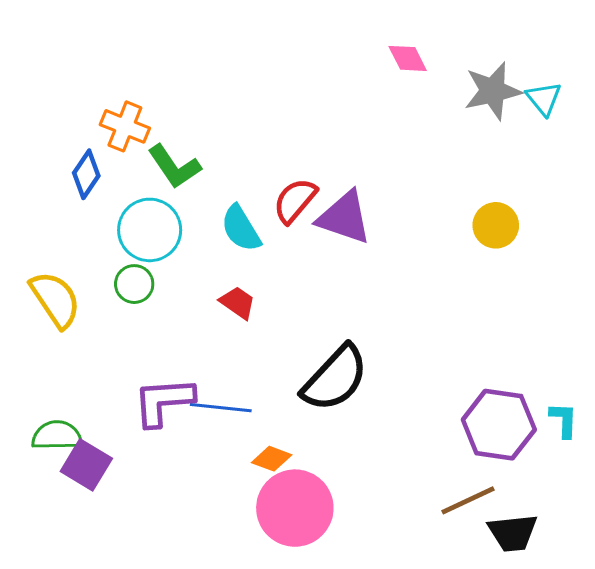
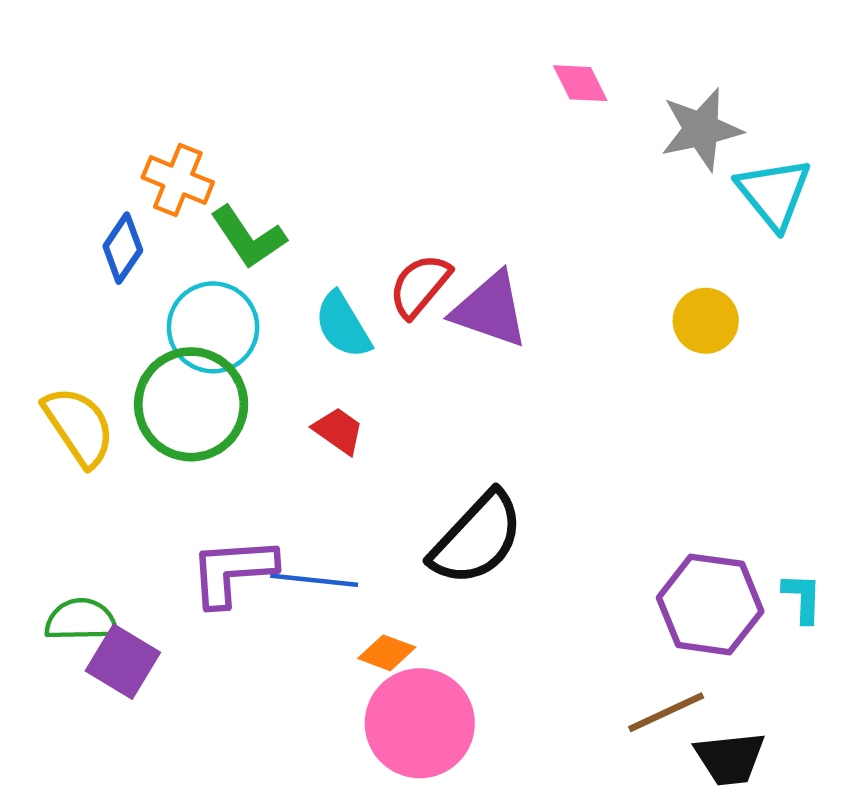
cyan triangle: (544, 99) -> (774, 193), moved, size x1.5
green circle: (134, 284) -> (191, 404), size x2.0

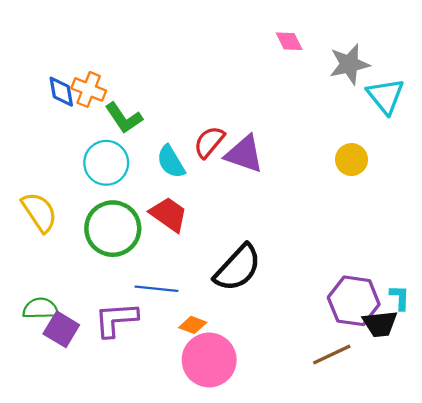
blue diamond: (123, 248) -> (61, 92), moved, turned -44
green circle: (191, 404) -> (113, 229), moved
red trapezoid: (338, 431) -> (169, 214), size x1.5
purple L-shape: (233, 571) -> (116, 319), moved
black trapezoid: (730, 758) -> (380, 324), moved

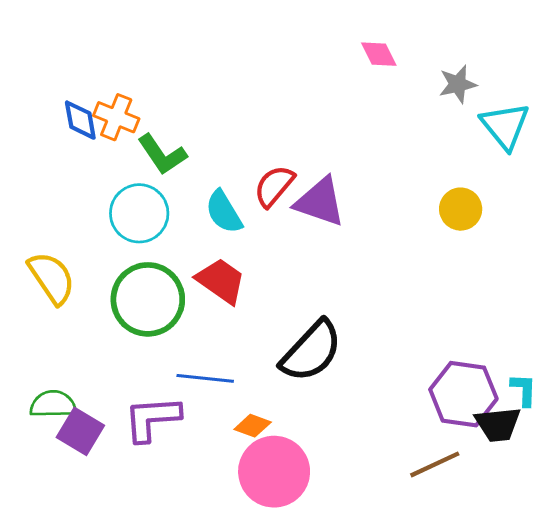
gray star: (349, 64) -> (458, 84), size x0.7

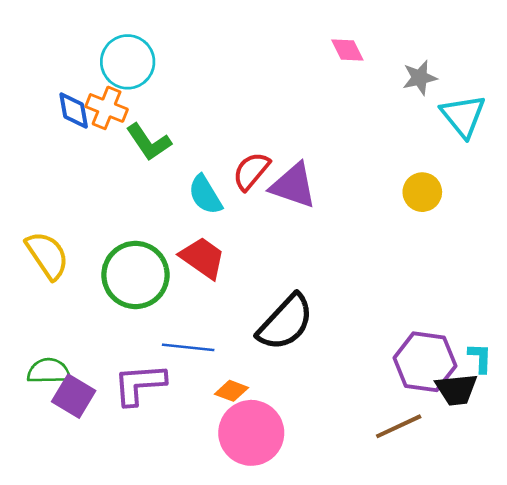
cyan circle: (139, 213) -> (128, 62), moved

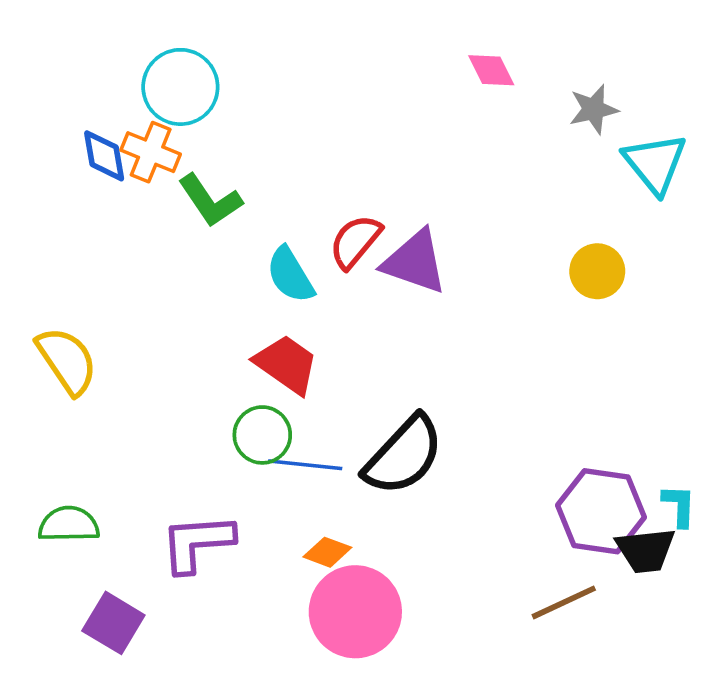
green circle: (135, 275) -> (262, 435), moved, size x0.6
blue line: (188, 347) -> (305, 465), moved
purple square: (74, 396) -> (113, 623), moved

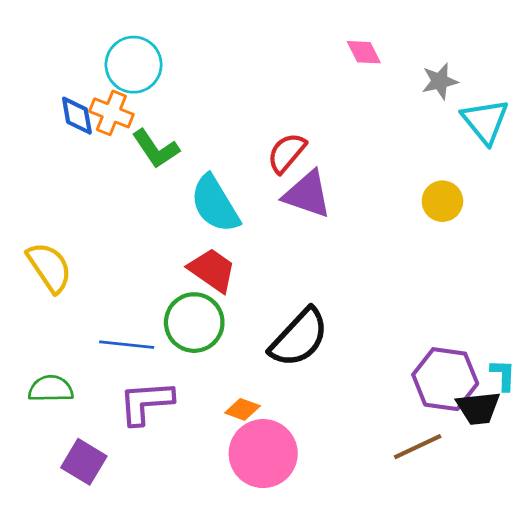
red semicircle: (355, 241) -> (287, 153), moved
cyan semicircle: (290, 275) -> (215, 204), size x1.4
green circle: (262, 435) -> (194, 323), size x1.4
blue line: (305, 465) -> (127, 345), moved

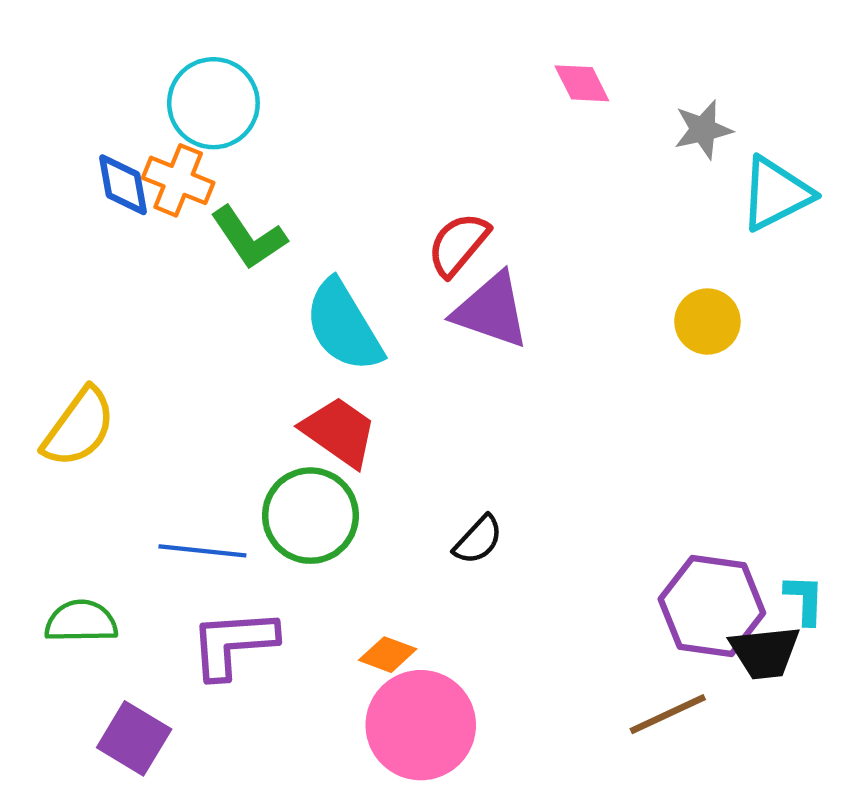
cyan triangle: (485, 121) -> (776, 194), turned 42
yellow semicircle: (49, 267) -> (79, 427), turned 70
black semicircle: (299, 338) -> (478, 540), size x0.5

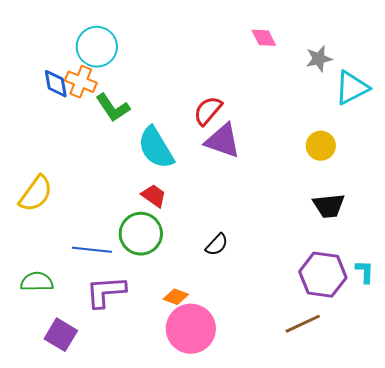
red trapezoid: (339, 432) -> (154, 196), size x0.7
black trapezoid: (765, 652) -> (329, 206), moved

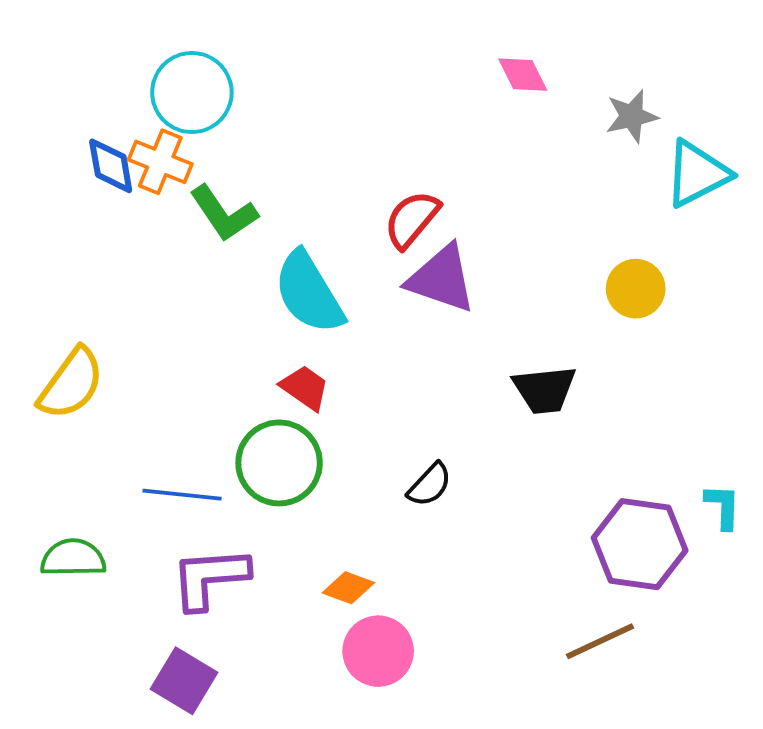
black trapezoid: (329, 206) -> (545, 390), moved
cyan L-shape: (365, 272) -> (723, 507), moved
pink circle: (191, 329) -> (378, 651), size x0.7
purple square: (61, 335) -> (184, 681), moved

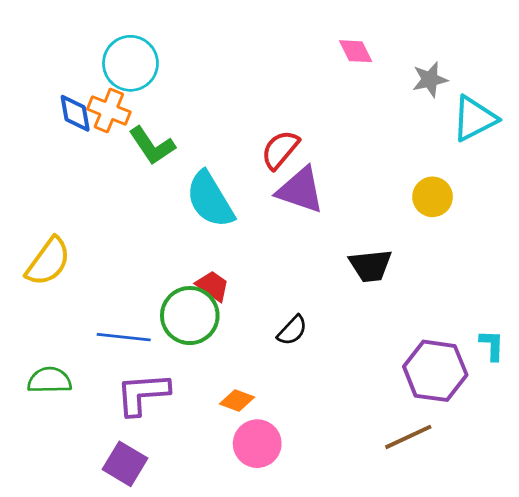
red trapezoid: (305, 388) -> (213, 286), moved

